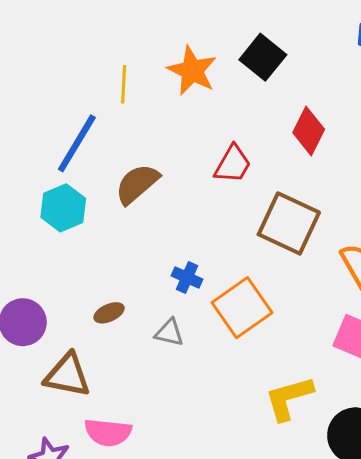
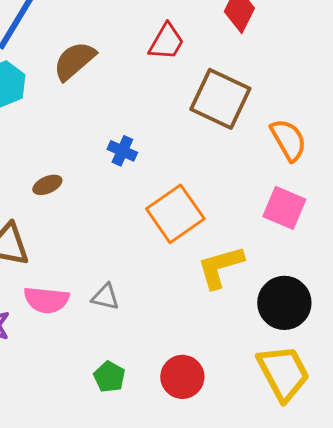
orange square: (242, 308) -> (175, 214), moved
gray triangle: (169, 333) -> (105, 297), moved

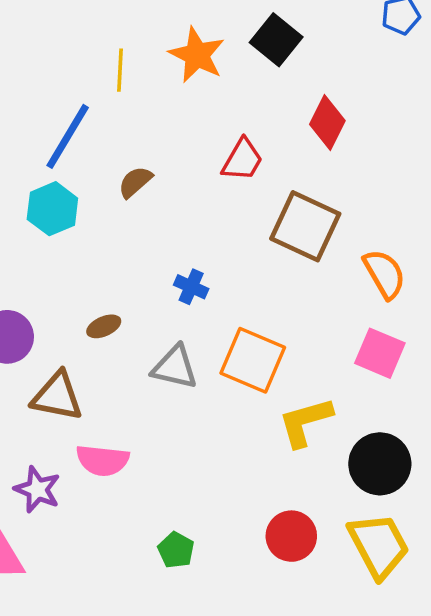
brown semicircle: (74, 61) -> (135, 182), size x0.7
orange square: (175, 214) -> (253, 360), turned -32
gray triangle: (105, 297) -> (175, 367), moved, size x1.4
red circle: (182, 377) -> (291, 536), moved

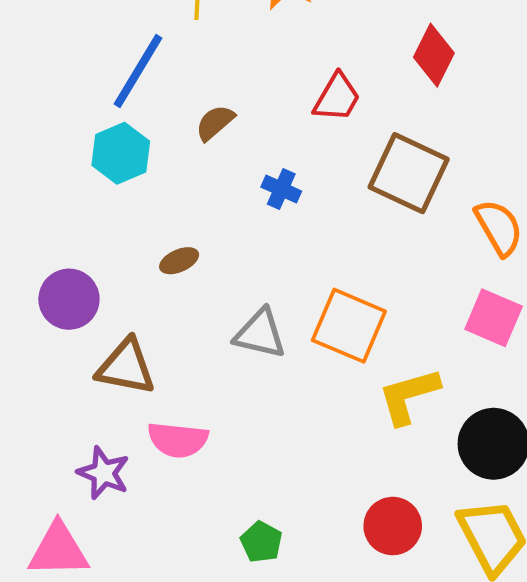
blue cross: (191, 287) -> (281, 189), moved
brown ellipse: (104, 326) -> (179, 261), moved

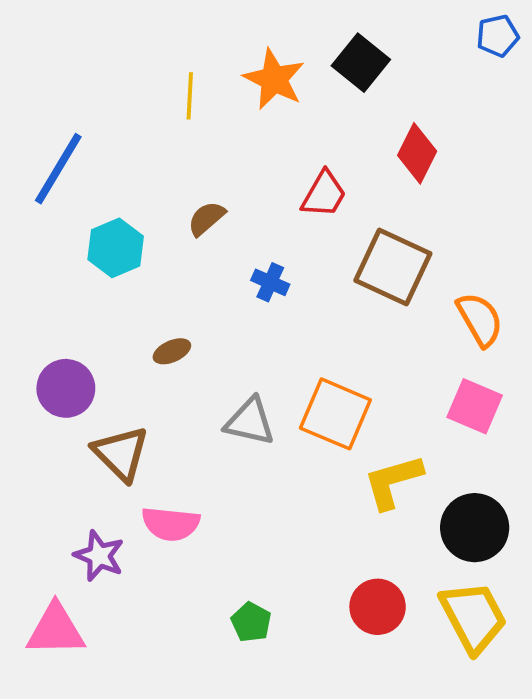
blue line: (138, 71) -> (58, 169), moved
brown triangle: (126, 367) -> (121, 454), turned 34

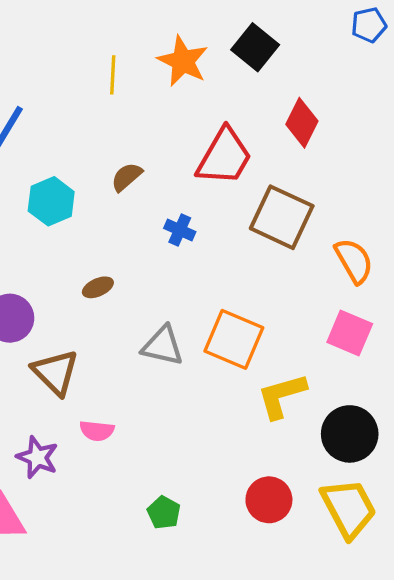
red trapezoid: (324, 194) -> (224, 157), size x1.5
pink semicircle: (171, 524) -> (97, 431), size x0.7

